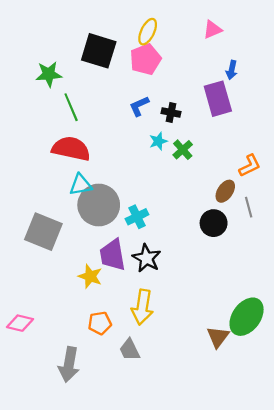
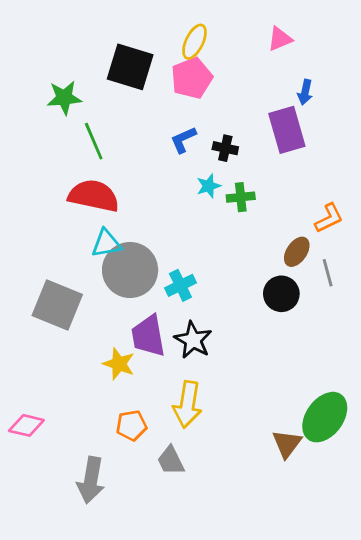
green cross: (183, 150) -> (241, 197), turned 36

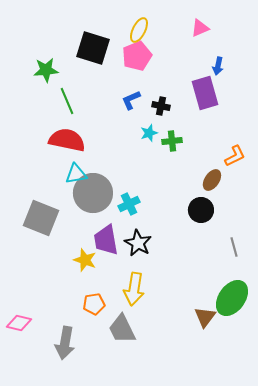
gray line: (328, 273) -> (234, 247), moved
pink diamond: (26, 425) -> (19, 323), moved
gray trapezoid: (171, 460) -> (122, 329), size x1.4

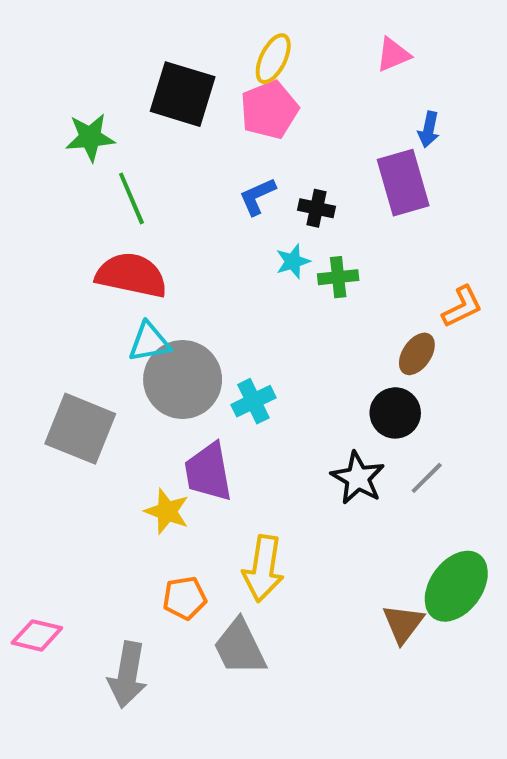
black star: (138, 243) -> (358, 478), moved
gray line: (234, 247) -> (427, 478), moved, turned 60

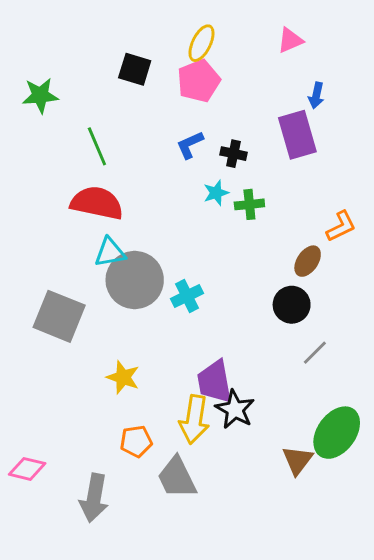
black square: (183, 94) -> (135, 69), size x0.7
green star: (90, 137) -> (40, 95), moved
purple trapezoid: (208, 472) -> (215, 382), moved
black star: (358, 478) -> (235, 409), moved

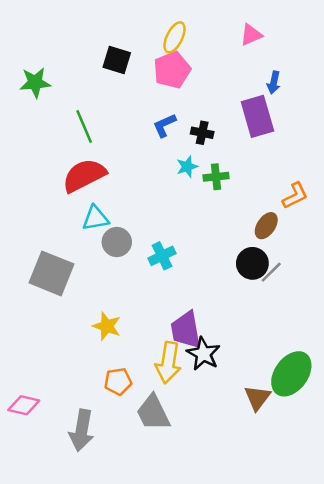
red semicircle: (97, 203) -> (84, 175), turned -39
gray circle: (135, 280) -> (117, 242), size x0.6
gray line: (315, 353) -> (271, 272), moved

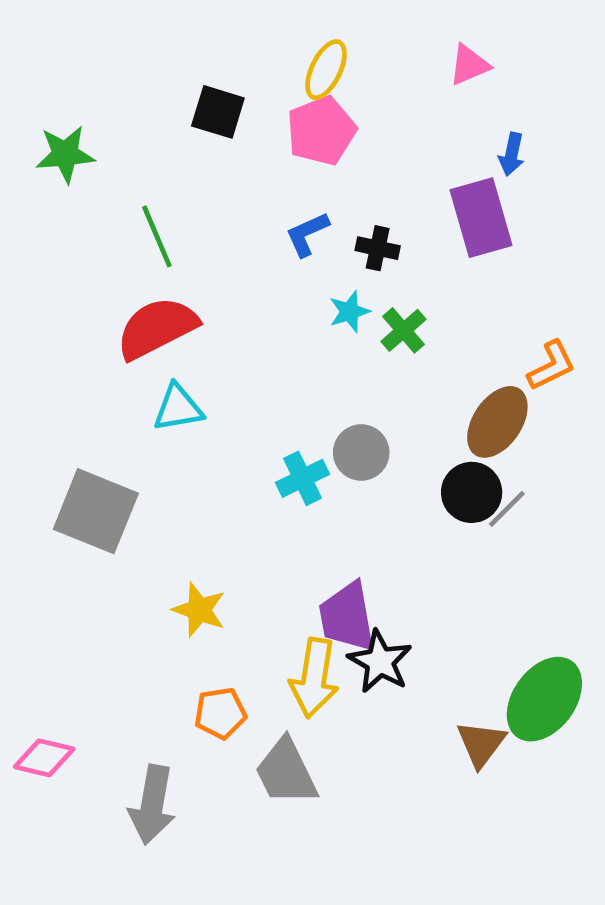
green cross: (216, 177) -> (403, 330), turned -35
brown ellipse: (266, 226) -> (497, 422), size x1.4
gray circle: (117, 242) -> (361, 452), moved

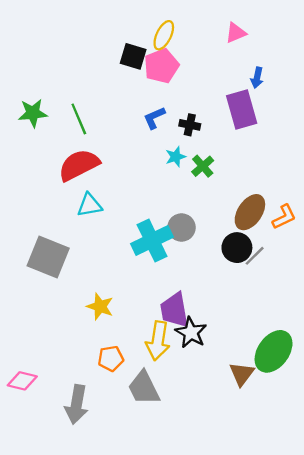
black square: (218, 112) -> (133, 56), moved
green star: (65, 154) -> (33, 113), moved
orange L-shape: (551, 366) -> (284, 217), moved
cyan cross: (302, 478) -> (152, 240), size x1.6

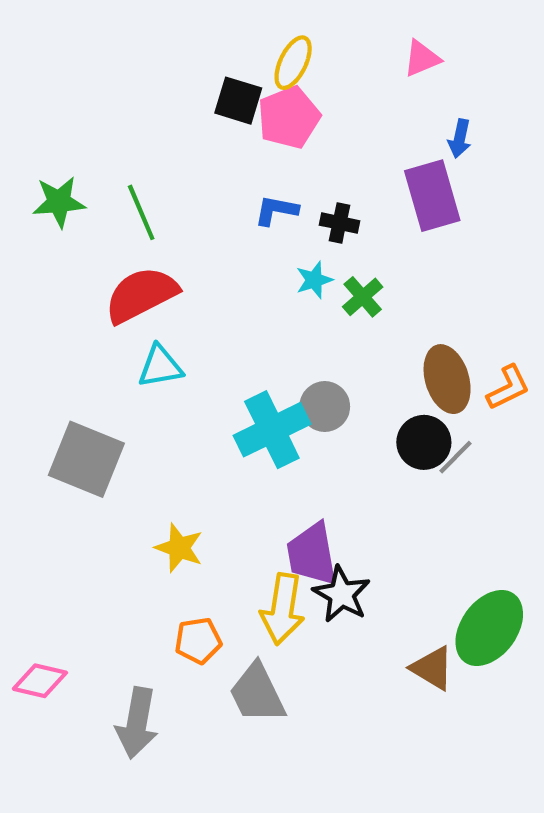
blue L-shape: (154, 118) -> (276, 210), turned 35
brown ellipse: (250, 212) -> (447, 379), turned -51
brown triangle: (242, 374) -> (432, 668), turned -36

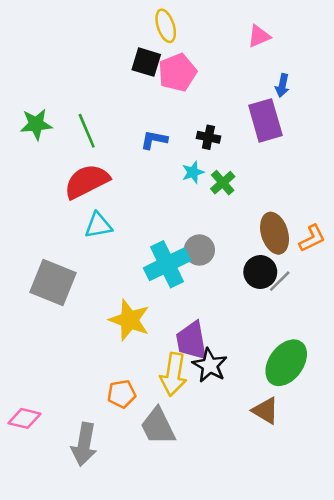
yellow ellipse: (293, 63) -> (166, 26), moved, turned -44
blue L-shape: (276, 210) -> (154, 140), moved
yellow star: (179, 548) -> (129, 320), moved, size x1.4
green ellipse: (489, 628) -> (286, 363), moved

